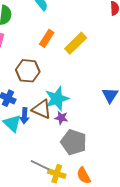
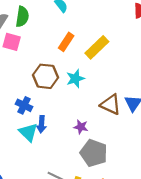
cyan star: (57, 99) -> (75, 79), moved, size x0.7
brown triangle: (42, 109) -> (111, 105), moved

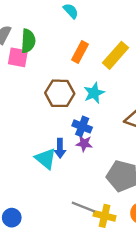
green semicircle: (22, 17) -> (28, 41), moved
blue cross: (24, 105) -> (82, 126), moved
purple star: (81, 127) -> (84, 143), moved

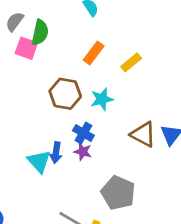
yellow rectangle: (116, 55) -> (131, 62), size x0.7

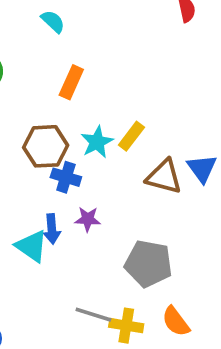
yellow rectangle: (131, 62) -> (131, 136), moved
blue cross: (83, 133) -> (66, 177), moved

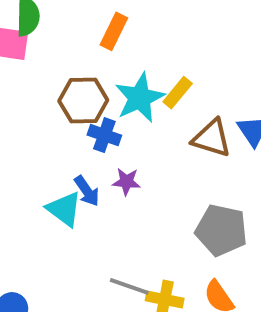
cyan star: (97, 142) -> (140, 98), size x1.4
blue arrow: (52, 229) -> (87, 191), turned -32
gray pentagon: (148, 264) -> (221, 230), moved

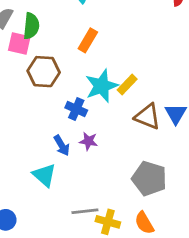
brown hexagon: (83, 101) -> (44, 72), moved
cyan triangle: (64, 209) -> (44, 175), moved
gray line: (129, 286) -> (85, 211), turned -30

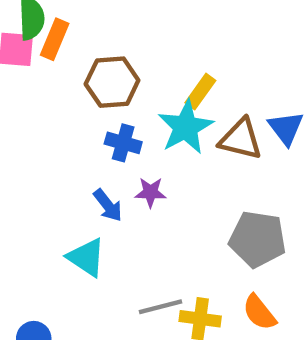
orange rectangle: (88, 40) -> (55, 39), moved
brown hexagon: (44, 72) -> (112, 82), moved
cyan star: (102, 86) -> (186, 127), moved

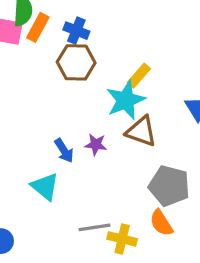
brown triangle: (241, 139) -> (141, 131), moved
blue cross: (123, 143) -> (76, 31), moved
orange semicircle: (259, 312) -> (161, 223), moved

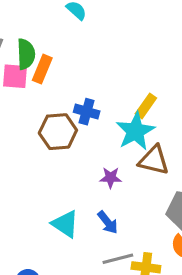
blue cross: (76, 31) -> (87, 112), moved
brown hexagon: (76, 62) -> (58, 132), moved
blue arrow: (64, 151) -> (108, 222), moved

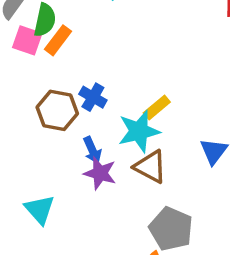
purple star: (111, 178) -> (100, 173), size x1.4
blue arrow: (108, 222) -> (92, 150), moved

